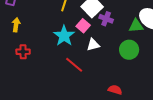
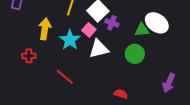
yellow arrow: (16, 25) -> (45, 29), moved, size x1.5
white triangle: (93, 45) -> (99, 49), size x1.5
red line: (74, 65) -> (65, 77), moved

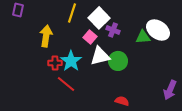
cyan star: (70, 40) -> (71, 61), moved
green circle: (135, 54) -> (118, 61), moved
red cross: (29, 56) -> (55, 63), moved

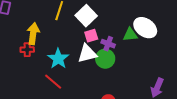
purple cross: (113, 30) -> (108, 44), moved
pink square: (90, 37) -> (91, 36), moved, turned 32
red cross: (55, 63) -> (27, 50), moved

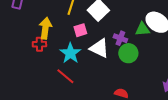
pink square: (91, 36) -> (80, 30), moved
white triangle: (87, 54) -> (99, 48), turned 40
green circle: (105, 59) -> (128, 53), moved

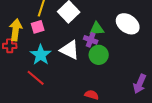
green triangle: (142, 29) -> (97, 29), moved
pink square: (80, 30) -> (38, 27), moved

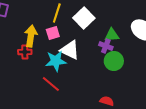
white triangle: (70, 50) -> (70, 50), moved
cyan star: (41, 55) -> (56, 61), turned 30

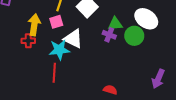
green circle: (114, 61) -> (134, 36), moved
red line: (51, 84) -> (54, 73), turned 54

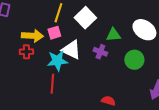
yellow arrow: (34, 25) -> (32, 36), turned 85
purple cross: (109, 35) -> (100, 52), moved
green circle: (134, 36) -> (134, 60), moved

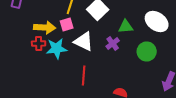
purple cross: (100, 52) -> (113, 44), turned 32
cyan star: (57, 61) -> (57, 48), moved
red line: (52, 84) -> (84, 76), moved

